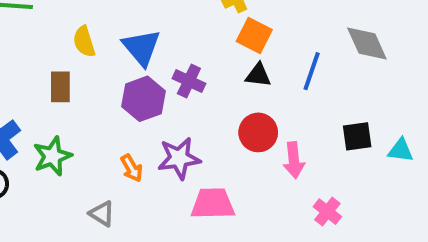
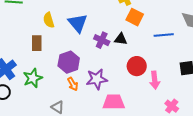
blue line: (312, 71) -> (164, 35), turned 66
black triangle: (258, 75) -> (121, 39), moved
purple hexagon: (143, 99) -> (69, 62), moved

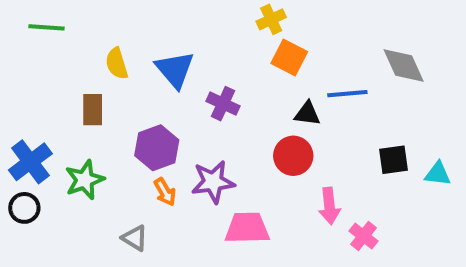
black triangle: (121, 39) -> (307, 114), moved
pink arrow: (155, 80) -> (329, 206), moved

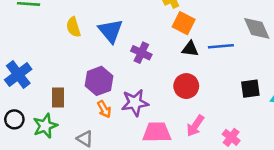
brown rectangle: (93, 110) -> (58, 98), moved
black triangle: (307, 114) -> (190, 49), moved
blue cross: (30, 162) -> (18, 74), moved
green star: (85, 180) -> (45, 126), moved
pink arrow: (329, 206) -> (195, 126), moved, turned 40

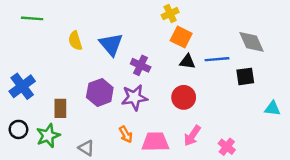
black square: (250, 89) -> (245, 76), moved
purple star: (135, 103) -> (134, 97), moved
orange arrow: (104, 109) -> (126, 134), moved

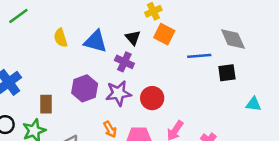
green line: (32, 18) -> (18, 16), turned -40
blue triangle: (111, 44) -> (96, 41), turned -35
black triangle: (187, 62) -> (133, 38), moved, turned 42
red circle: (184, 97) -> (152, 98), moved

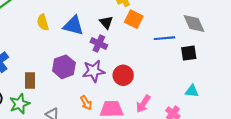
cyan triangle: (253, 104) -> (192, 91), moved

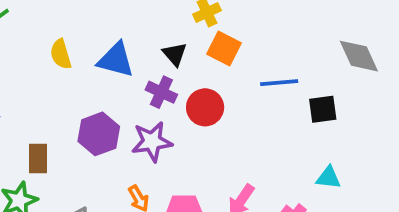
gray diamond: (194, 23) -> (359, 56), moved
red circle: (123, 75) -> (205, 107), moved

